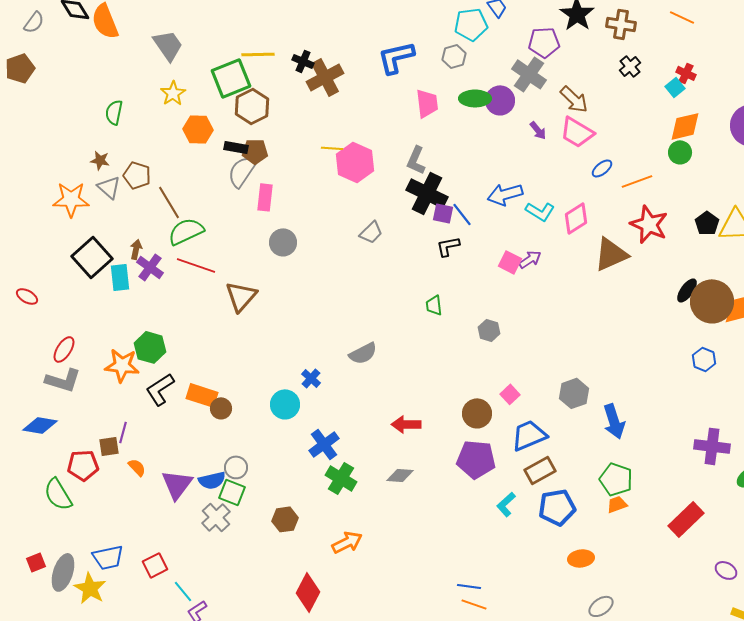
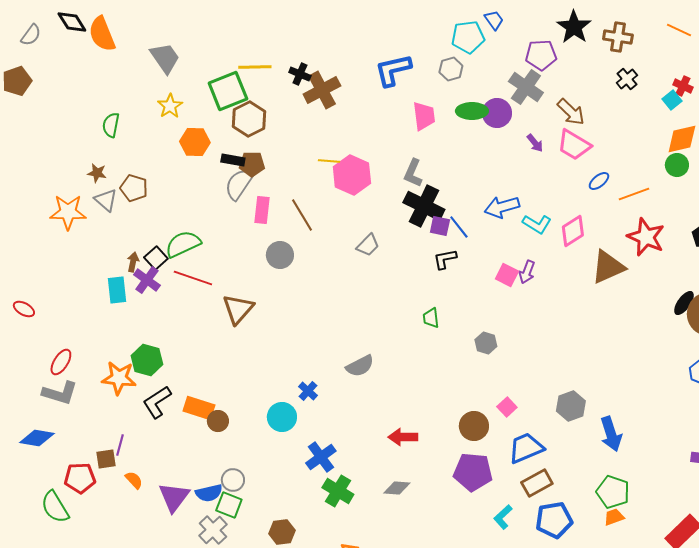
brown line: (169, 202) -> (302, 215), moved
black square: (92, 257) -> (156, 258), moved, size x0.6
purple arrow: (530, 259) -> (527, 272), turned 145

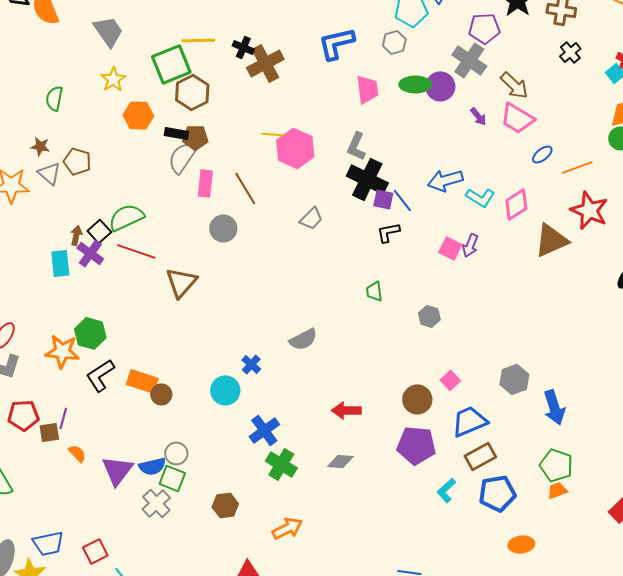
red pentagon: (80, 478) -> (23, 415), moved

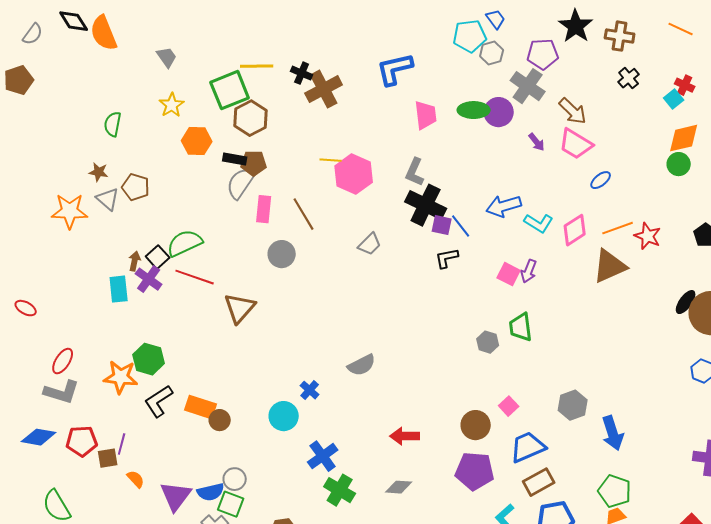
gray trapezoid: (108, 31) -> (167, 57), size x0.7
gray hexagon: (394, 42) -> (492, 53), moved
orange line: (577, 167) -> (618, 228), moved
red star: (589, 210) -> (648, 236), size x0.7
green trapezoid: (374, 291) -> (521, 327), moved, size x1.4

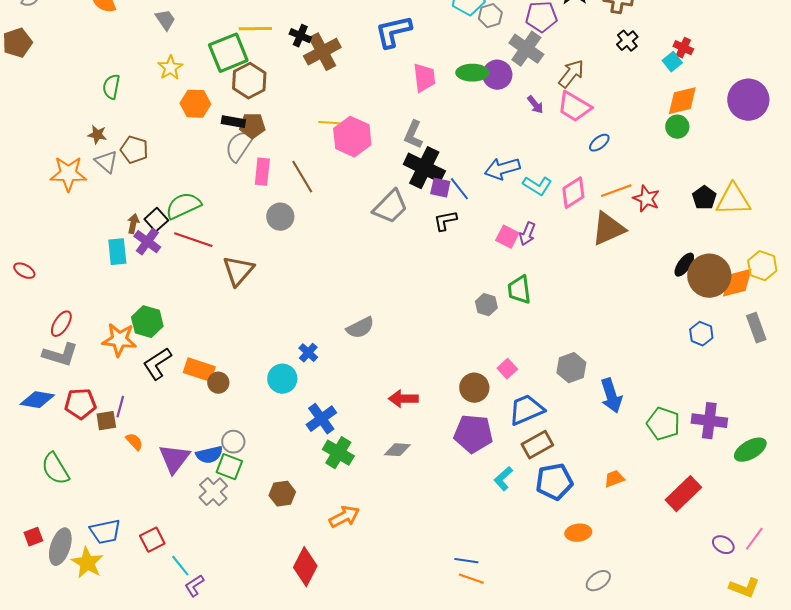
brown arrow: (573, 111) -> (571, 74), turned -96
gray trapezoid: (370, 244) -> (390, 207), moved, size x1.5
green pentagon: (615, 491) -> (663, 424), moved

